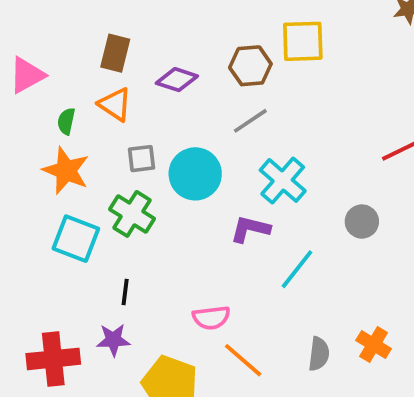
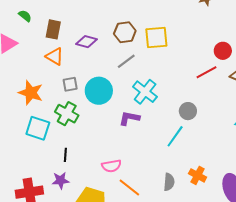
yellow square: (303, 41) -> (156, 38), moved
green semicircle: (66, 121) -> (25, 16), moved, turned 120
cyan line: (297, 269) -> (175, 136), moved

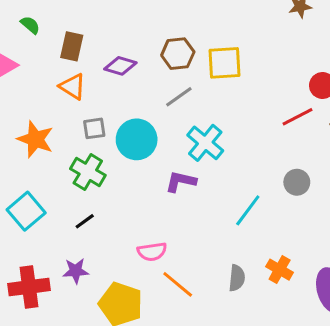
gray circle: (188, 111) -> (297, 182), moved
cyan square: (38, 128) -> (26, 211), moved, turned 30
black line: (65, 155) -> (85, 221), moved, turned 48

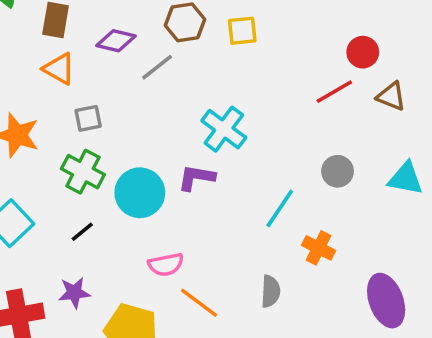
yellow square: (224, 63) -> (242, 31), size x0.7
gray line: (179, 97) -> (157, 67), moved
cyan circle: (137, 139) -> (140, 193), moved
orange cross: (280, 270) -> (319, 248), moved

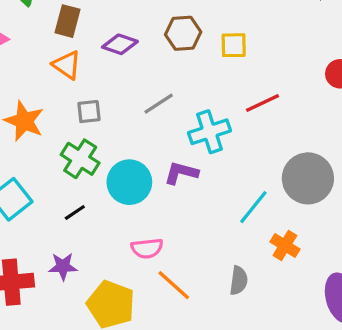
gray line: (157, 67) -> (159, 104), moved
red line: (334, 92) -> (262, 103), moved
cyan cross: (224, 129) -> (210, 132), turned 30
gray circle: (338, 171) -> (308, 178), size x1.8

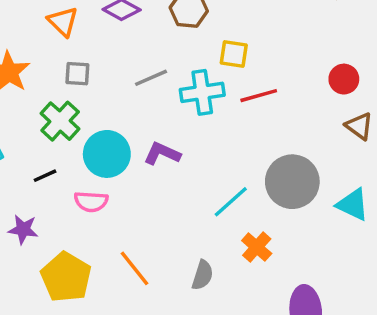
yellow square: (234, 45) -> (234, 54), moved
cyan cross: (210, 132) -> (202, 92), moved
pink semicircle: (147, 248) -> (91, 202), moved

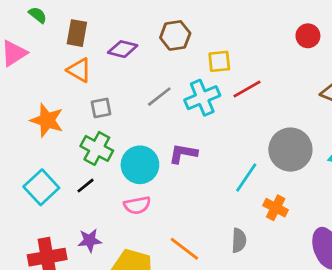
red circle: (344, 79) -> (308, 36), moved
black line: (45, 176) -> (85, 186), moved

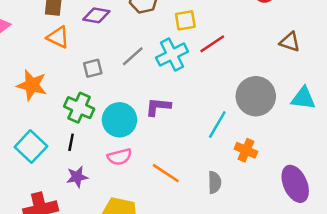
gray square: (101, 108) -> (93, 68), moved
black line: (85, 186) -> (71, 142), turned -36
purple star: (90, 240) -> (77, 177), moved
orange line: (184, 249) -> (166, 173), moved

